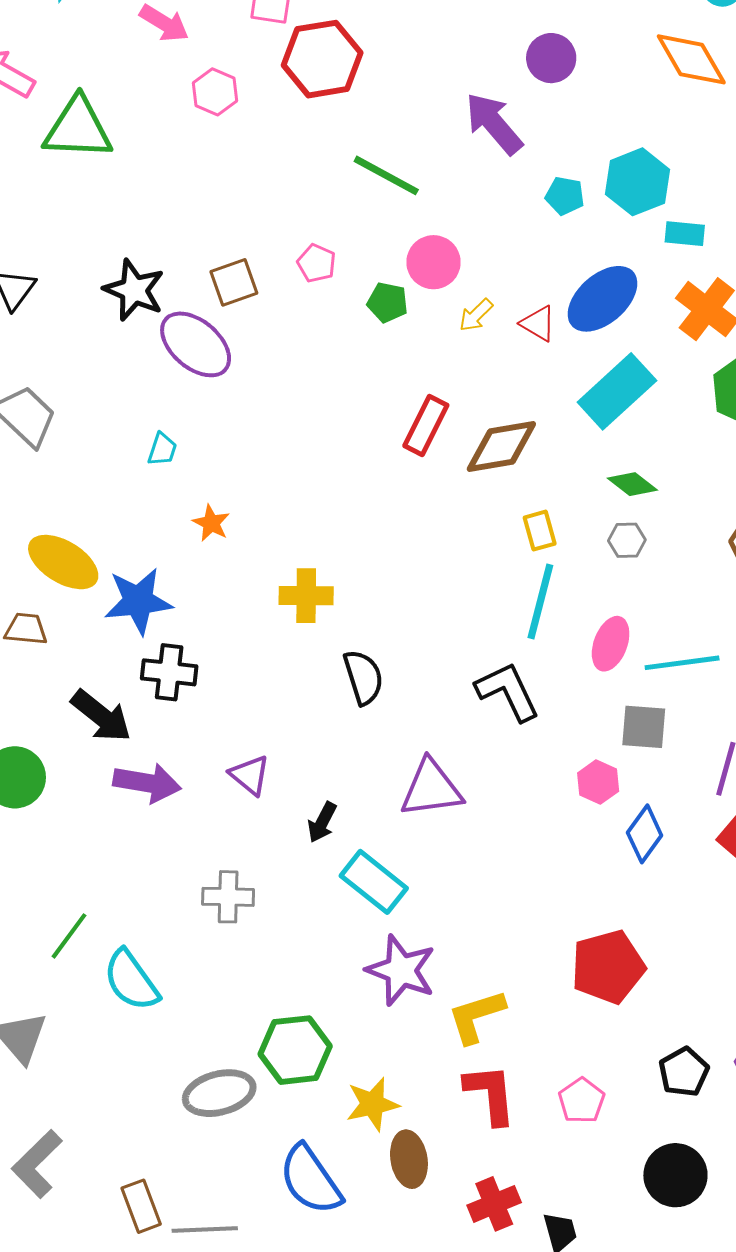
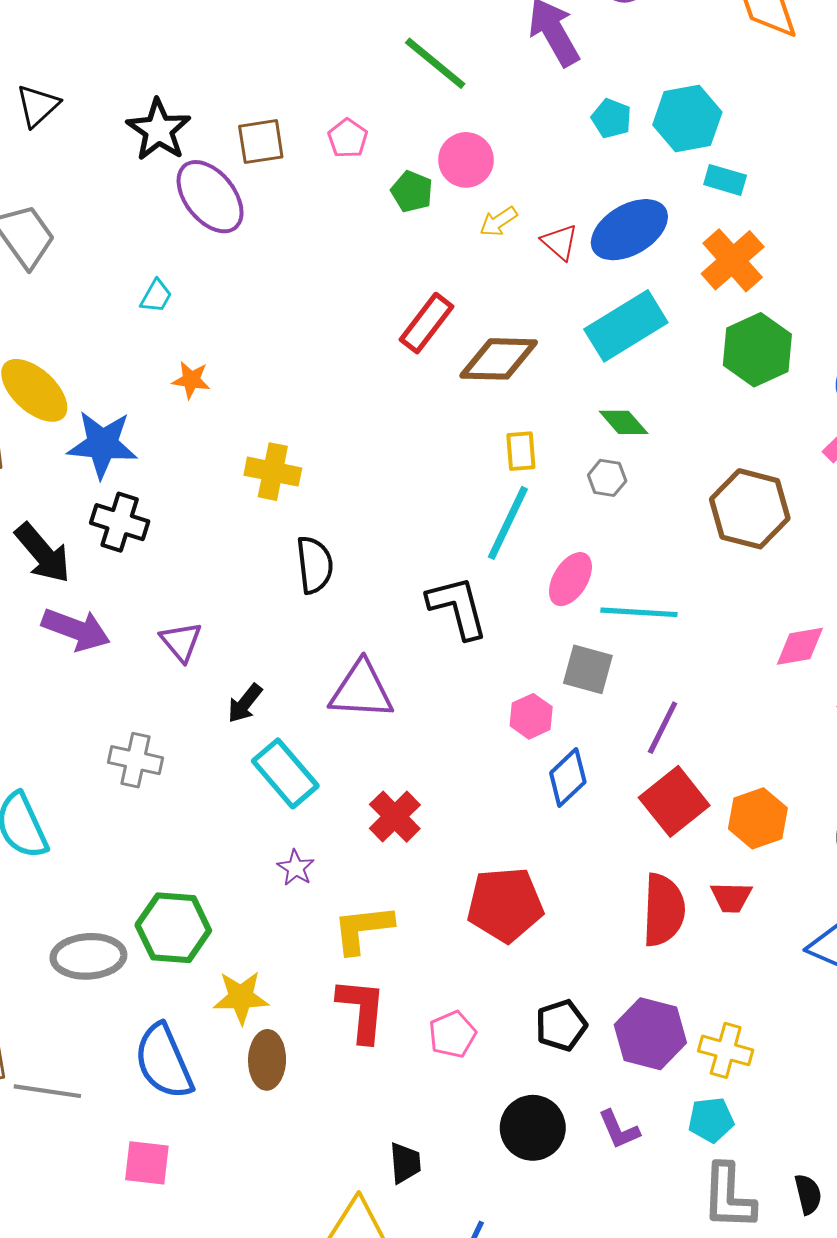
orange star: (211, 523) -> (191, 380), turned -30
purple star: (401, 970) -> (296, 868), size x0.5
red cross: (494, 1204) -> (395, 817), moved, turned -33

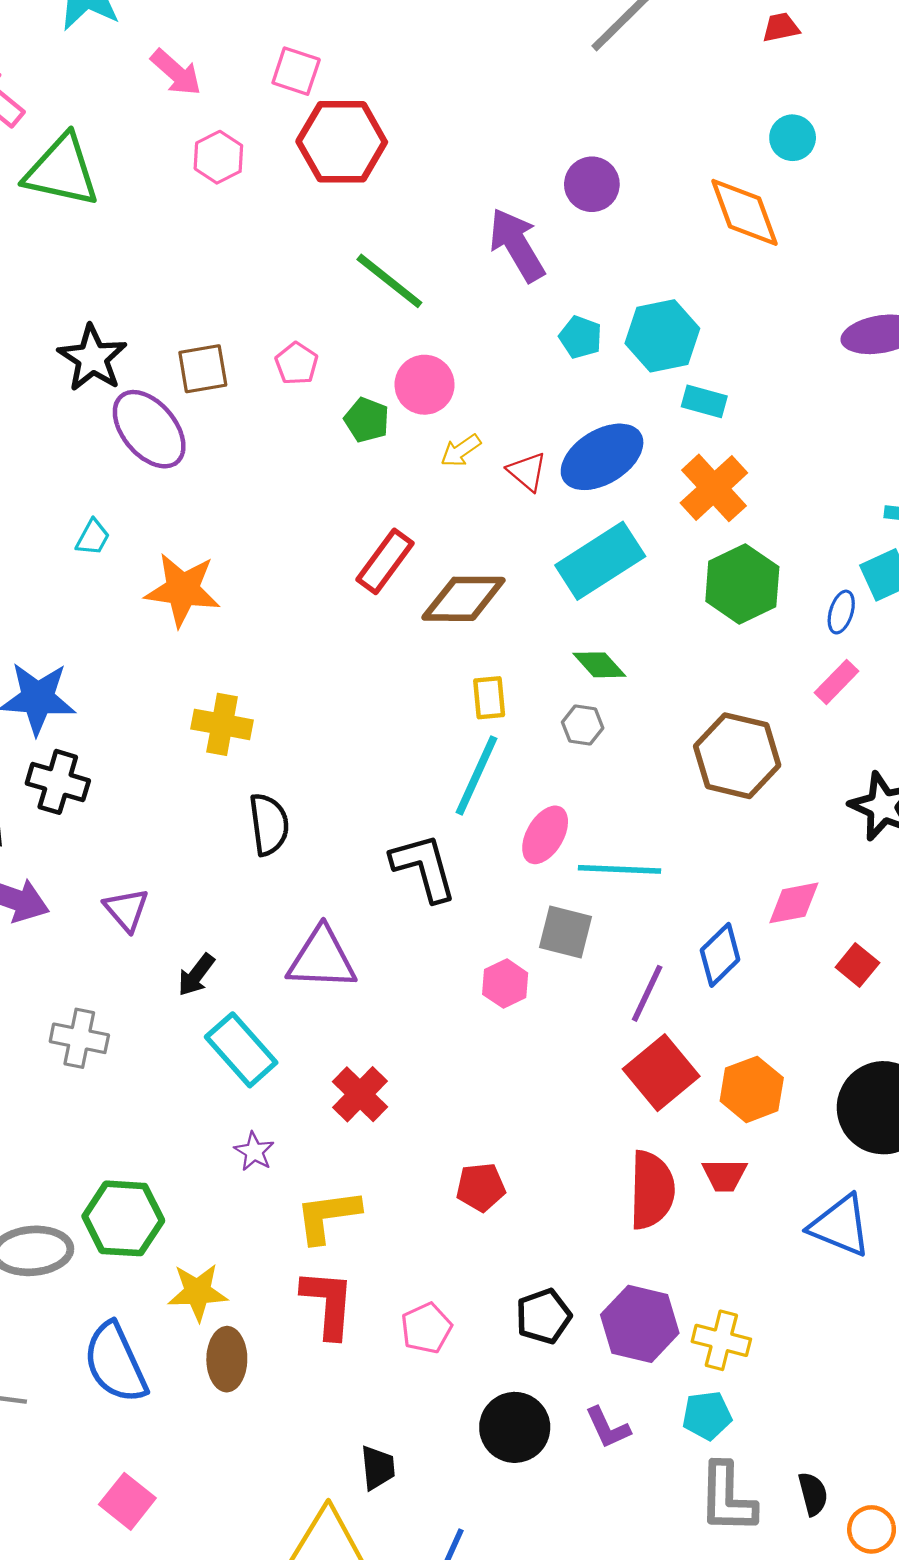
orange star: (191, 380) -> (183, 590), moved, size x1.8
blue diamond: (568, 778) -> (720, 955), moved
red pentagon: (505, 905) -> (481, 1187), size x0.6
pink square: (147, 1163) -> (127, 1501), moved, turned 33

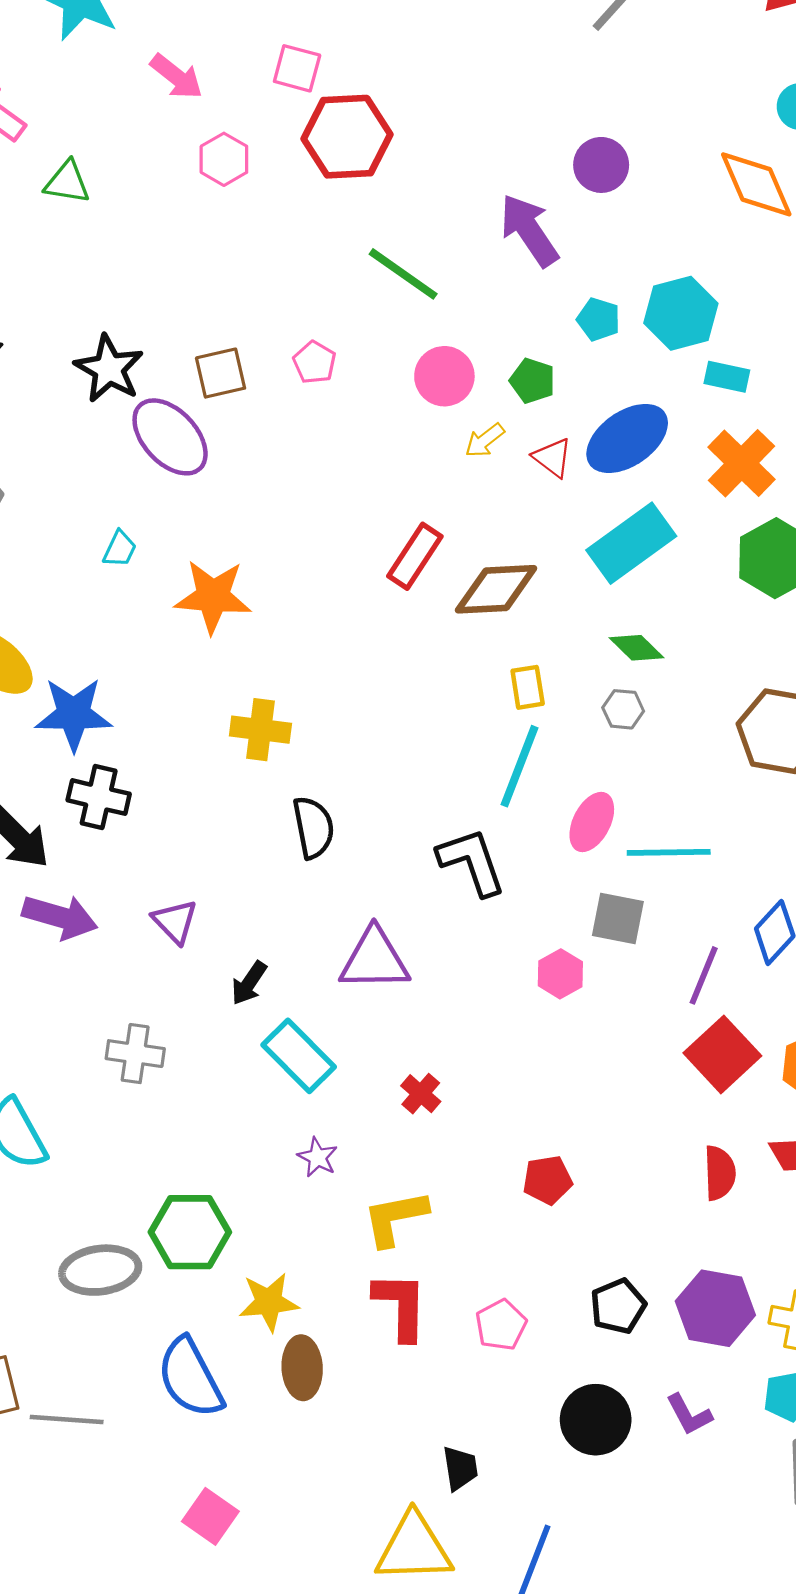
green triangle: (62, 171) -> (67, 182), size x0.6
green pentagon: (367, 420) -> (533, 381), moved
red cross: (360, 1094) -> (421, 1094), size x0.7
red semicircle: (652, 1190) -> (720, 1173), size x0.7

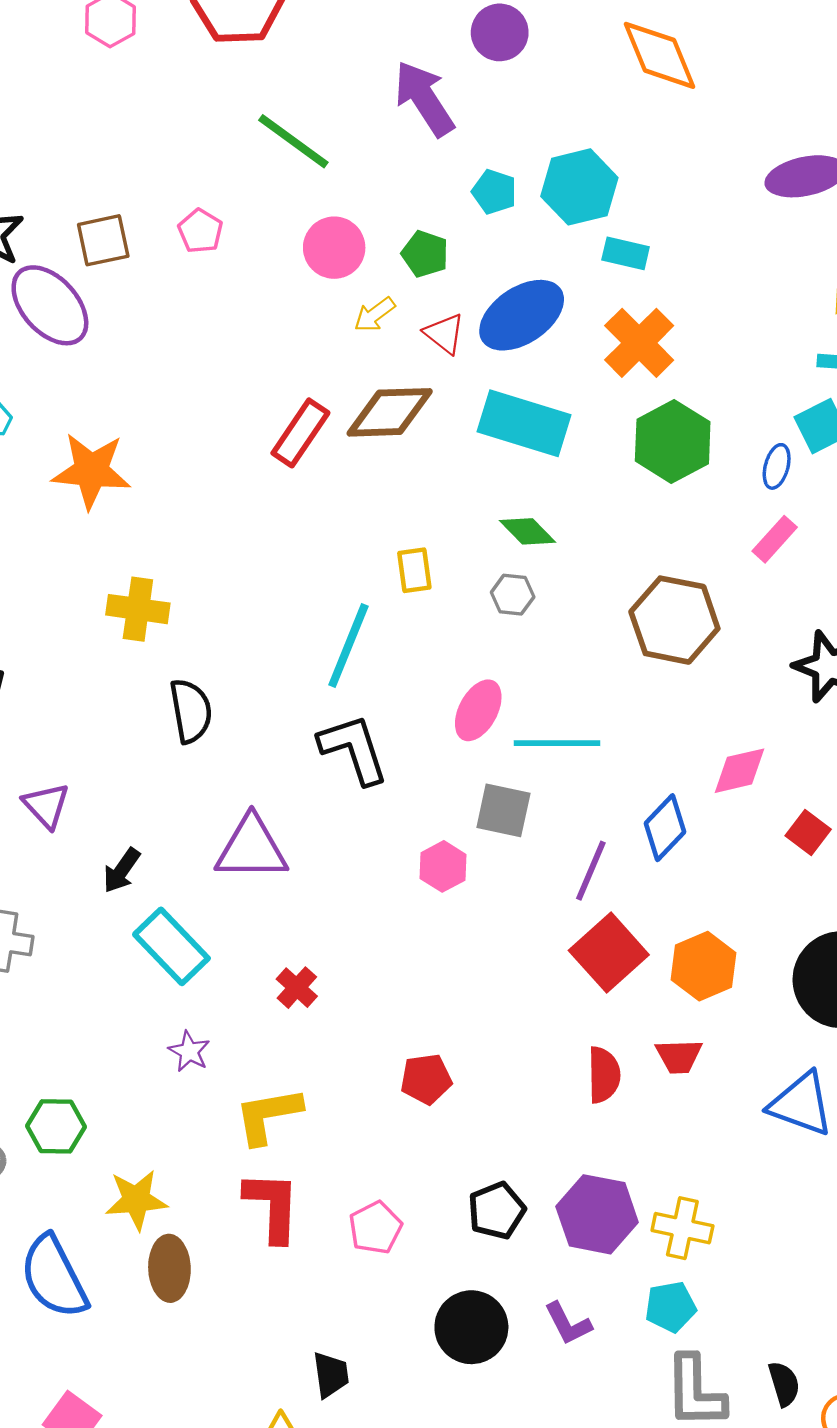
cyan rectangle: (631, 543) -> (524, 423), turned 52
brown diamond: (496, 589) -> (390, 412), moved
cyan line: (519, 766) -> (348, 645), moved
green hexagon: (190, 1232) -> (56, 1126), size x0.7

